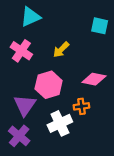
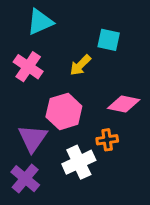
cyan square: (100, 26) -> (109, 40), moved

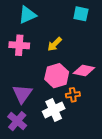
cyan square: (109, 40) -> (81, 14), moved
pink cross: (28, 67) -> (19, 45), turned -30
pink hexagon: (64, 111) -> (57, 76), moved

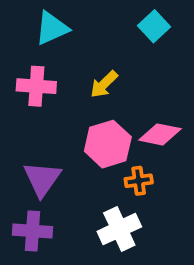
cyan square: (81, 14) -> (154, 26), turned 35
white cross: (54, 110) -> (119, 229), moved
purple cross: (17, 121) -> (32, 231), turned -36

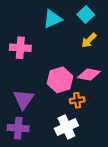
cyan triangle: (52, 28) -> (52, 19), moved
yellow arrow: (104, 84) -> (89, 40), moved

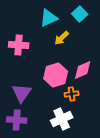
yellow arrow: (89, 40) -> (62, 38), moved
pink diamond: (89, 75) -> (83, 70), turned -35

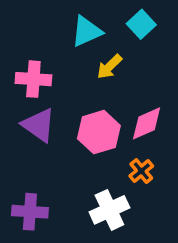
purple triangle: (22, 93) -> (39, 125), moved, turned -30
orange cross: (72, 94) -> (141, 171), moved, turned -32

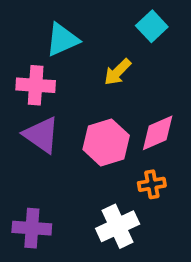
cyan triangle: (86, 31) -> (62, 40), moved
orange cross: (141, 171) -> (152, 184), turned 30

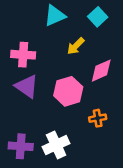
cyan triangle: (62, 40) -> (55, 16), moved
pink diamond: (158, 133) -> (101, 71), moved
white cross: (118, 226) -> (56, 145), moved

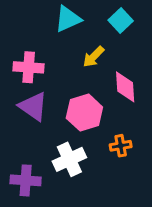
pink diamond: (101, 71) -> (125, 87), turned -70
white cross: (56, 145) -> (69, 159), moved

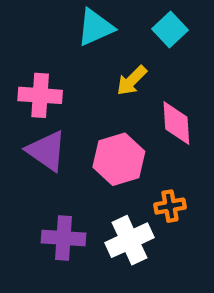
white cross: (69, 159) -> (130, 240), moved
purple cross: (26, 180) -> (64, 238), moved

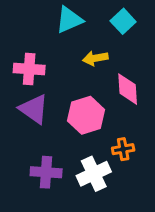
yellow arrow: (132, 81) -> (95, 58), turned 35

